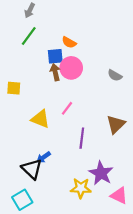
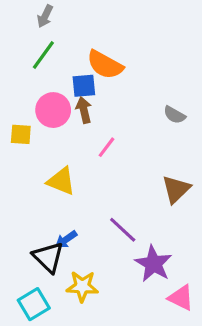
orange semicircle: (69, 42) -> (105, 65), size x1.6
pink circle: (71, 68) -> (53, 110), moved
pink line: (67, 108) -> (107, 147), moved
purple line: (82, 138) -> (123, 230), moved, turned -54
yellow star: (81, 188) -> (82, 286), moved

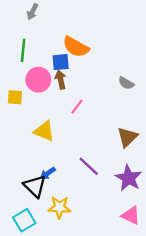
green line: (43, 55) -> (23, 50), moved, turned -30
purple star: (153, 264) -> (129, 178), moved

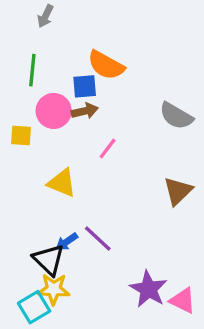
brown arrow: (61, 80) -> (85, 111), turned 90
gray semicircle: (126, 83) -> (176, 116), size x1.5
purple line: (89, 166) -> (98, 238), moved
purple star: (129, 178) -> (148, 289), moved
yellow star: (59, 207) -> (54, 289), moved

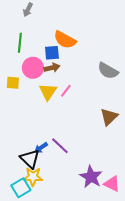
yellow triangle: (62, 183) -> (48, 92), moved, turned 42

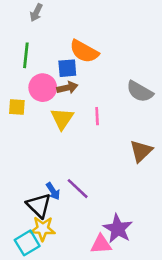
pink line: (66, 91) -> (97, 116), moved, turned -40
blue arrow: (41, 148) -> (53, 191), turned -88
pink triangle: (112, 184) -> (101, 244), moved, turned -30

